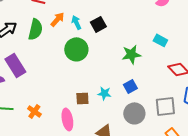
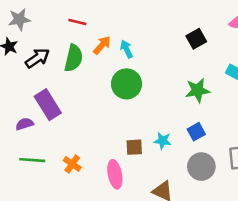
black square: (98, 24) -> (196, 39), moved

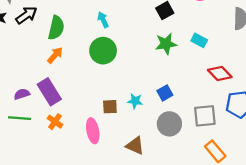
orange arrow: (102, 45) -> (55, 55), moved
black arrow: (37, 58) -> (26, 15), moved
green star: (197, 90) -> (166, 44), moved
purple rectangle: (48, 105) -> (49, 92), moved
purple semicircle: (25, 124) -> (22, 94), moved

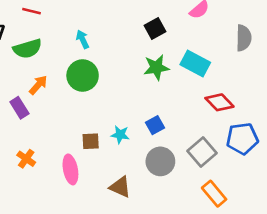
green semicircle: (56, 28) -> (28, 49), turned 60
cyan rectangle: (199, 40) -> (195, 63), size x1.5
orange arrow: (55, 55) -> (38, 85), moved
purple rectangle: (49, 92) -> (19, 108), moved, size x0.7
gray square: (205, 116) -> (202, 152), turned -35

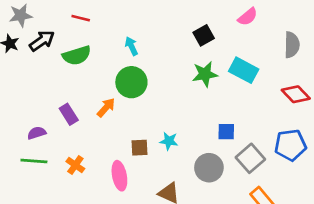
orange arrow: (38, 85) -> (106, 108), moved
red diamond: (219, 102) -> (296, 94), moved
blue square: (155, 125) -> (226, 132), moved, turned 30

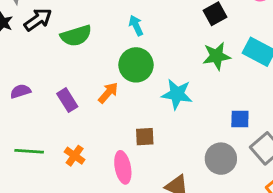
purple semicircle: (37, 133) -> (20, 91), moved
cyan star: (169, 141) -> (177, 94), moved, size x1.5

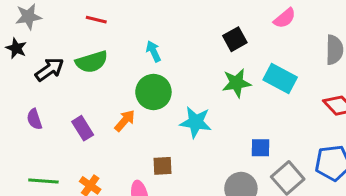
black arrow: (38, 20) -> (49, 69), moved
purple semicircle: (20, 91) -> (34, 119), turned -90

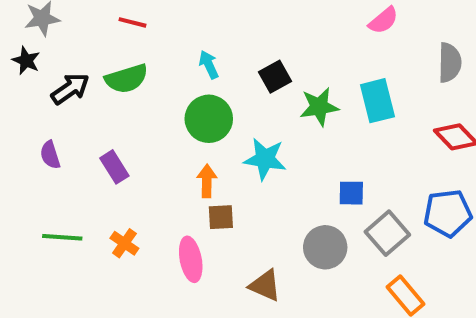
black square: (235, 39) -> (275, 77), moved
cyan rectangle: (280, 78) -> (377, 101), turned 48
orange arrow: (125, 121) -> (207, 181), moved, turned -40

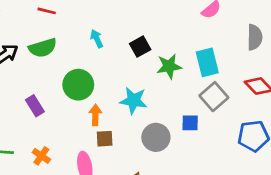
green circle: (209, 119) -> (78, 85), moved
gray square: (387, 233) -> (214, 97), moved
gray circle: (325, 247) -> (156, 137), moved

